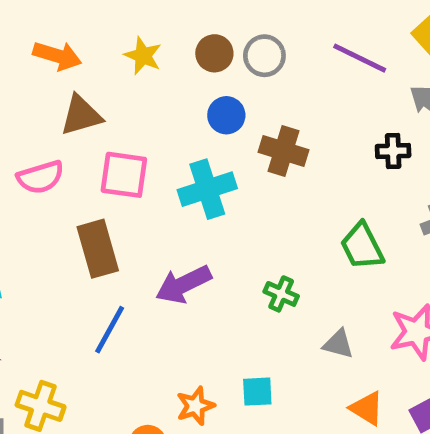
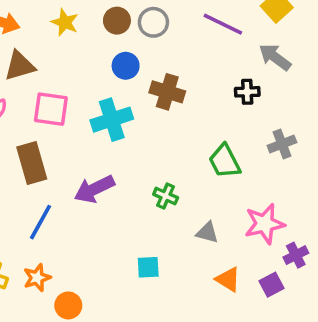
orange star: (195, 406) -> (37, 278), moved

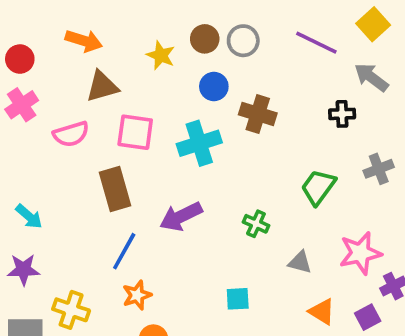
yellow star: (65, 22) -> (161, 55), moved
green trapezoid: (225, 161) -> (318, 187), turned 63
orange star: (37, 278) -> (137, 295), moved

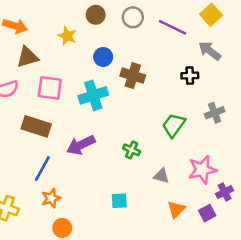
brown circle: (205, 39) -> (96, 15), moved
gray circle: (243, 41) -> (133, 17), moved
brown rectangle: (115, 189) -> (36, 126), turned -56
orange triangle: (322, 312) -> (176, 209), turned 42

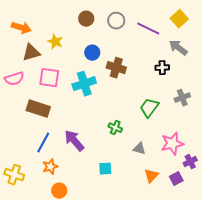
yellow star: (67, 36) -> (55, 42), moved
purple arrow: (81, 145) -> (74, 141), moved, turned 75

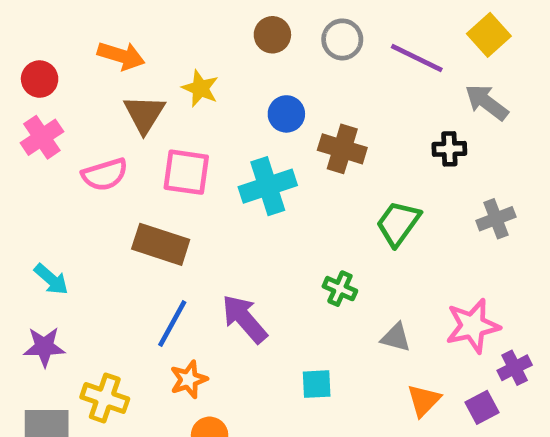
brown triangle: (31, 53) -> (144, 114), turned -42
green trapezoid: (149, 108) -> (398, 223), moved

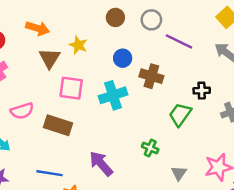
purple line: (417, 58) -> (179, 41), moved
black cross: (449, 149) -> (202, 91), moved
pink semicircle: (105, 174) -> (22, 111), moved
blue line: (172, 324) -> (50, 173), moved, turned 70
gray triangle: (396, 337) -> (179, 173), turned 49

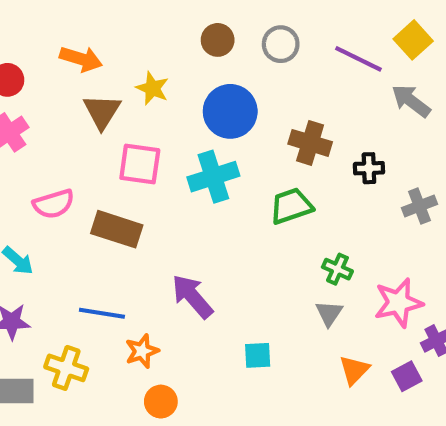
purple line: (179, 41) -> (358, 59), moved
blue circle: (123, 58) -> (230, 111), size x1.6
brown cross: (151, 76) -> (310, 143), moved
green trapezoid: (180, 114) -> (291, 206), moved, turned 35
green cross: (150, 148) -> (337, 269), moved

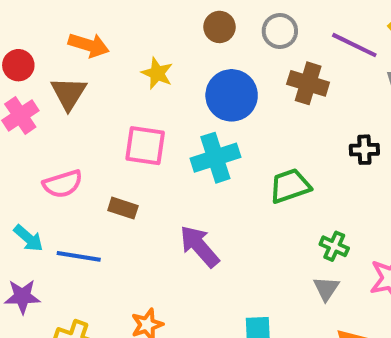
brown triangle: (102, 111) -> (69, 93), moved
brown cross: (310, 143) -> (308, 83), moved
brown rectangle: (117, 229) -> (123, 208), size x0.6
purple arrow: (192, 296) -> (199, 246), moved
blue line: (102, 313) -> (79, 256), moved

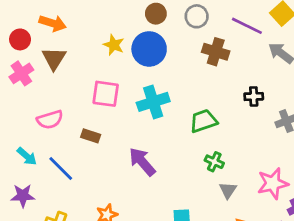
orange arrow: (89, 45) -> (53, 23), moved
blue circle: (232, 95) -> (149, 49), moved
green cross: (334, 246) -> (214, 162), moved
blue line: (79, 256) -> (61, 169), turned 36

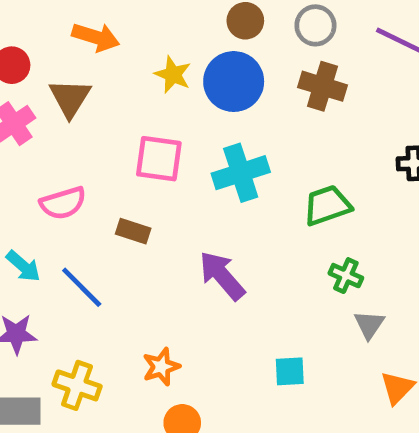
orange arrow: (53, 23) -> (96, 37), moved
brown cross: (216, 52) -> (322, 86), moved

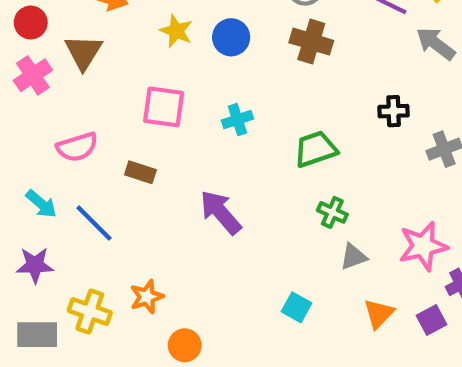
blue circle: (234, 82) -> (231, 37), size x0.7
cyan cross: (241, 173) -> (237, 120), size x0.6
gray triangle: (369, 325) -> (353, 257), turned 36
orange star: (161, 367) -> (147, 297), moved
cyan square: (290, 371) -> (296, 307), moved, turned 32

